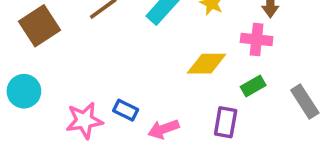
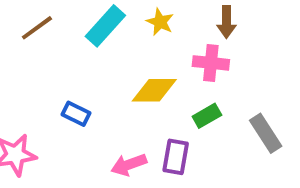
blue rectangle: (126, 110) -> (76, 114), moved
pink arrow: (164, 129) -> (129, 165), moved

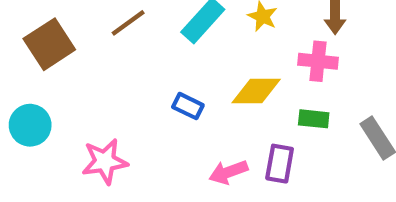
blue rectangle: (76, 114) -> (188, 106), moved
green rectangle: (207, 116) -> (314, 119), turned 36

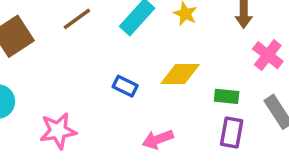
pink cross: (318, 61) -> (268, 55), moved, turned 32
purple rectangle: (280, 164) -> (232, 132), moved

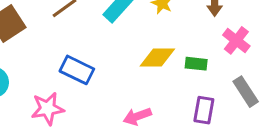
blue rectangle: (125, 86) -> (77, 70), moved, size x1.5
green rectangle: (227, 96) -> (196, 64), moved

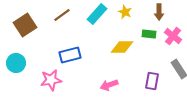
green rectangle: (196, 64) -> (149, 34), moved
blue rectangle: (77, 70) -> (70, 55), turned -40

